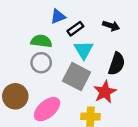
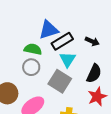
blue triangle: (58, 16) -> (49, 30), size x1.5
black rectangle: (75, 29) -> (62, 41), size x1.5
red star: (105, 92) -> (97, 97), moved

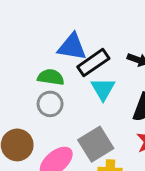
blue triangle: (49, 30) -> (72, 47), turned 30
gray square: (60, 81) -> (96, 144), moved, turned 30

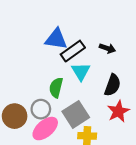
green semicircle: (51, 77) -> (56, 88), moved, turned -84
gray circle: (50, 104) -> (41, 109), moved

